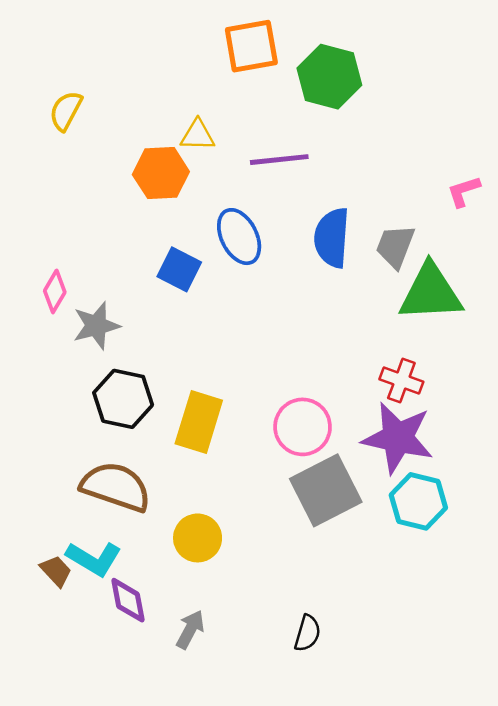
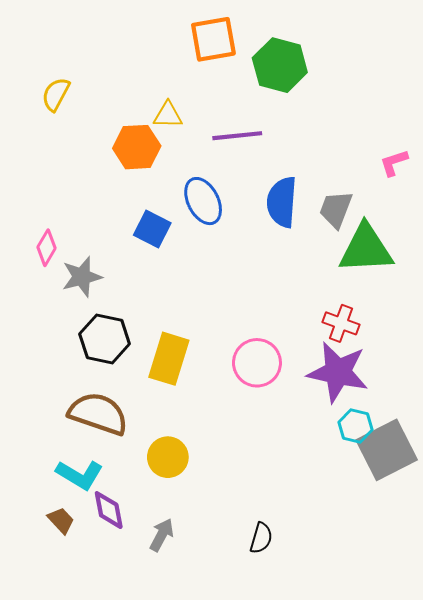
gray square: (326, 490) -> (387, 450), moved
cyan hexagon: (418, 501) -> (355, 426), size x0.7
brown trapezoid: (56, 571) -> (61, 520), moved

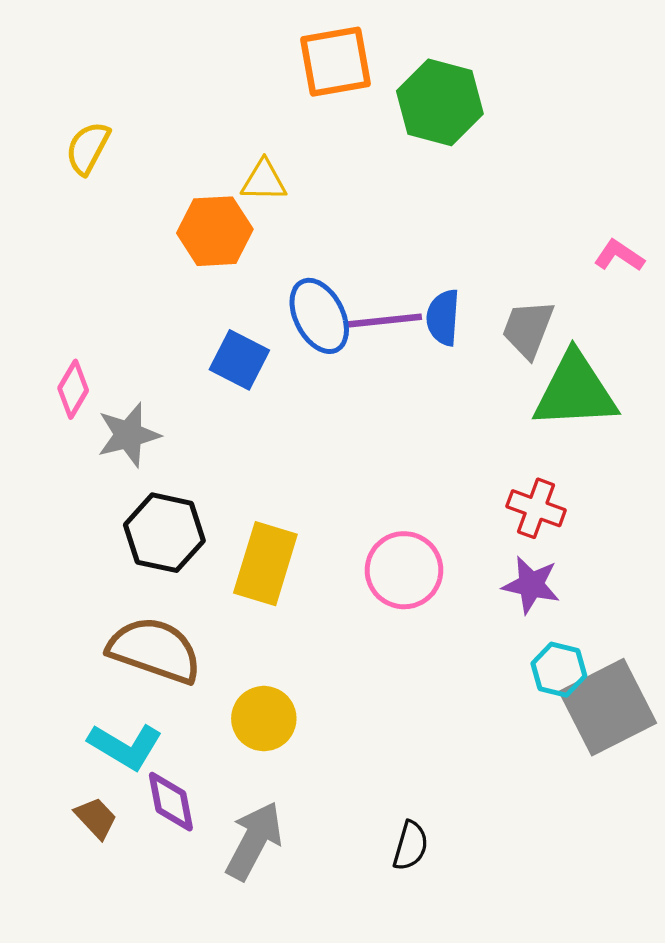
purple line: (237, 136) -> (383, 321), moved
pink L-shape: (394, 163) -> (619, 256), turned 52
blue semicircle: (282, 202) -> (443, 318), size x0.7
purple star: (338, 372) -> (531, 585), size x0.6
gray arrow: (162, 535) -> (254, 841), size x1.5

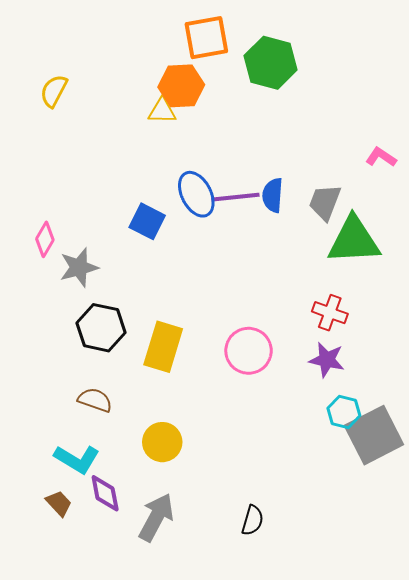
orange hexagon: (215, 231) -> (181, 86), moved
brown semicircle: (155, 650) -> (95, 400), size x0.6

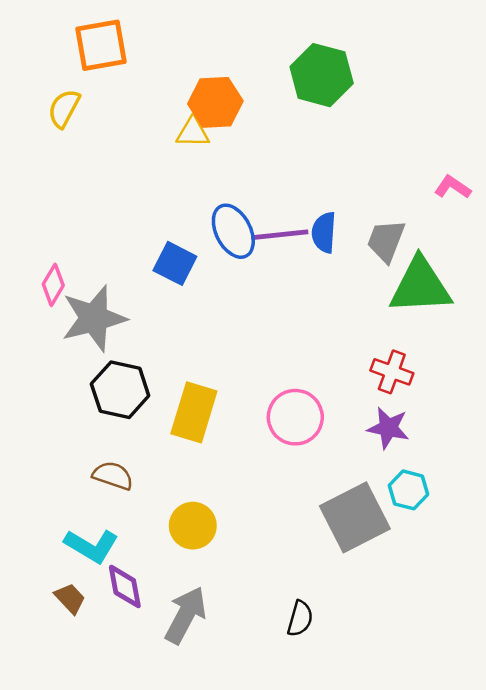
orange square: (206, 38) -> (101, 45), moved
gray star: (79, 267) -> (94, 318), size x1.4
gray square: (374, 435) -> (355, 517), moved

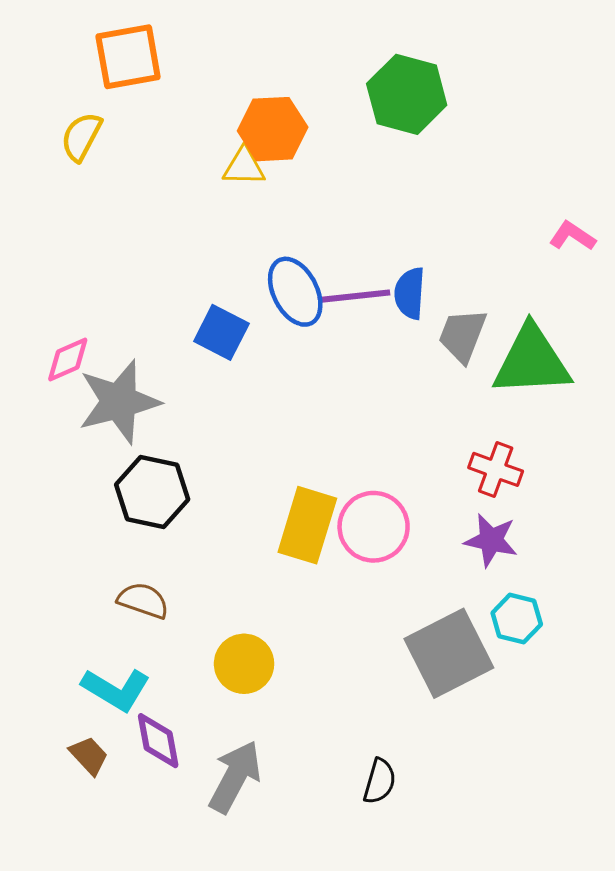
gray trapezoid: (386, 241) -> (462, 335), moved
pink diamond: (53, 285) -> (68, 360), turned 36
yellow rectangle: (194, 412) -> (307, 525), moved

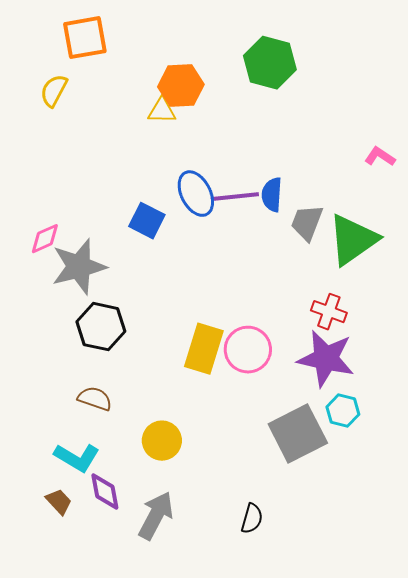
green triangle: (532, 361) -> (353, 240), turned -32
purple star: (491, 540) -> (326, 359), size x1.6

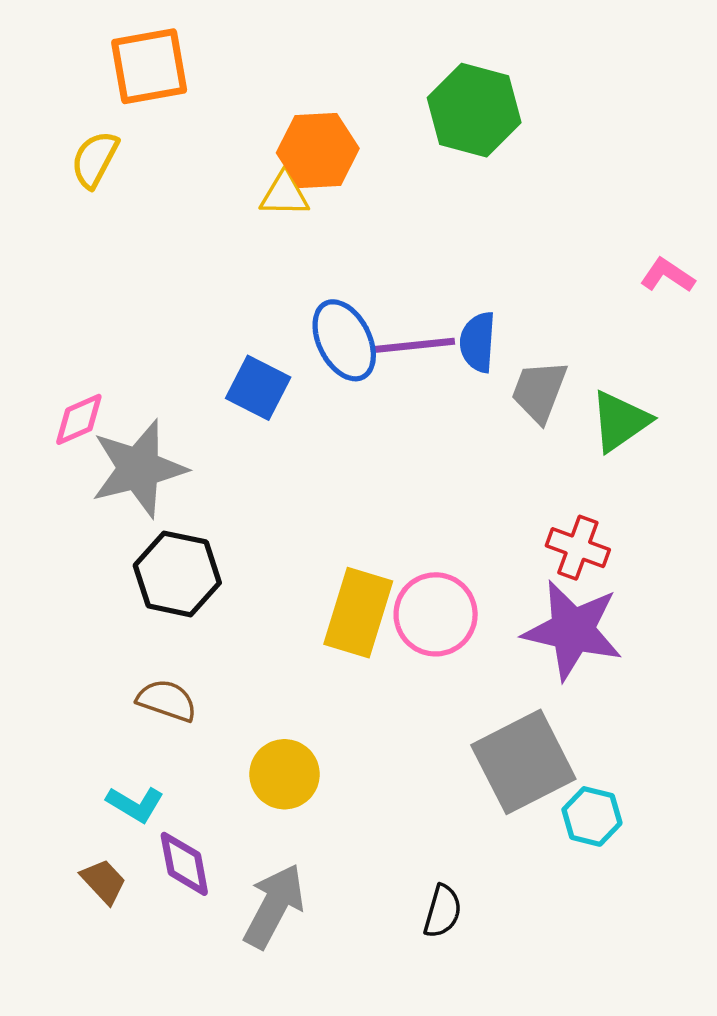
green triangle: (353, 240) -> (620, 421), size x0.7
cyan hexagon: (343, 411) -> (592, 816), moved
cyan L-shape: (77, 458) -> (135, 804), size x0.7

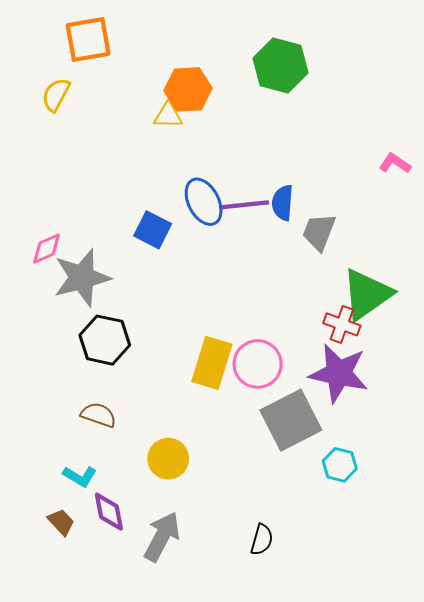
green triangle: (620, 421) -> (367, 294), moved, size x1.4
gray square: (523, 762) -> (291, 420), moved
cyan hexagon: (592, 816) -> (340, 465), moved

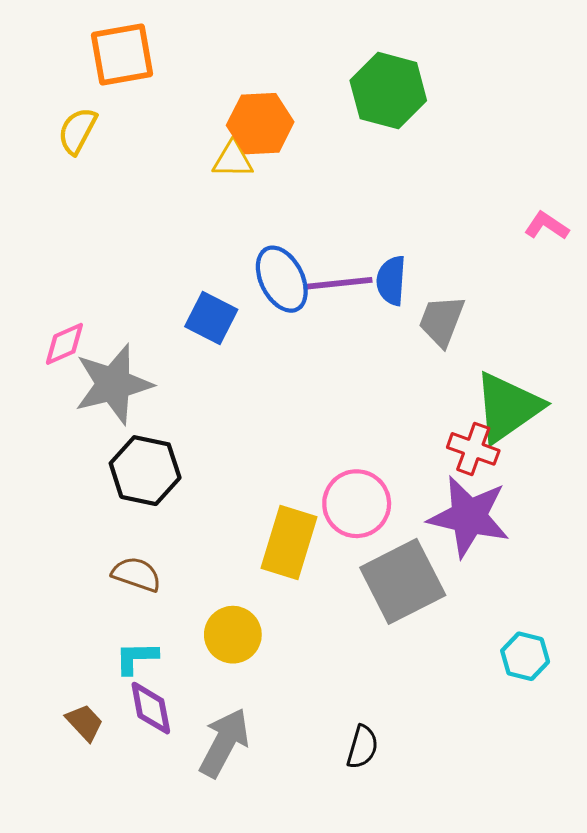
yellow rectangle: (212, 363) -> (289, 543), moved
cyan hexagon: (340, 465) -> (525, 656), moved
cyan L-shape: (80, 476) -> (136, 658), moved, turned 148

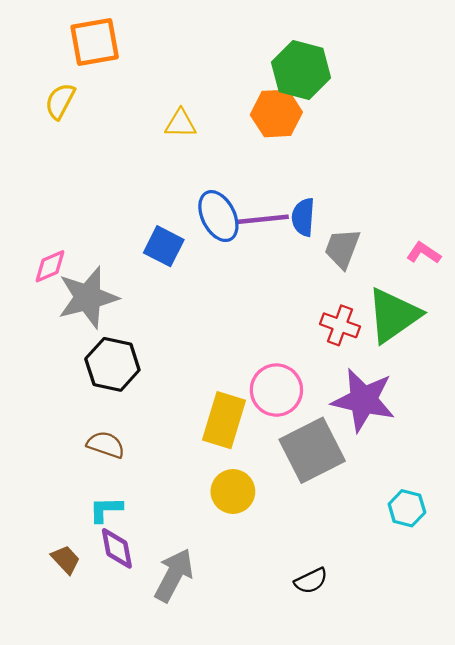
orange hexagon: (260, 124) -> (276, 113), moved
pink L-shape: (547, 226) -> (424, 253), moved
red cross: (473, 449) -> (340, 325), moved
yellow circle: (233, 635) -> (233, 492), moved
black semicircle: (362, 747) -> (311, 581), moved, turned 48

